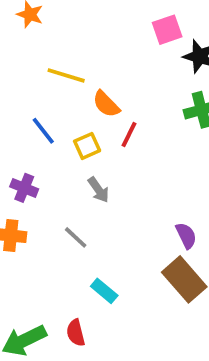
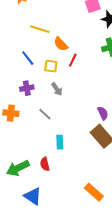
yellow square: (87, 146) -> (51, 66), turned 32
purple cross: (24, 188) -> (27, 88), moved, turned -32
cyan rectangle: (104, 291) -> (60, 142), turned 48

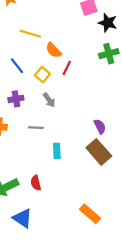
yellow square: (51, 66) -> (42, 75), turned 32
gray line: (45, 114) -> (36, 128), turned -40
cyan rectangle: (60, 142) -> (57, 151), moved

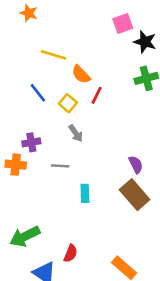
purple cross: (16, 99) -> (31, 142), moved
red semicircle: (36, 183) -> (71, 253), moved, turned -144

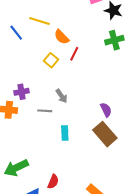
blue line: (38, 93) -> (16, 33), moved
gray arrow: (76, 133) -> (62, 96), moved

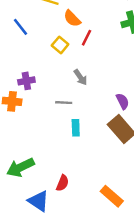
blue line: (16, 33) -> (20, 27), moved
gray arrow: (62, 96) -> (81, 77), moved
gray line: (45, 111) -> (64, 103), moved

